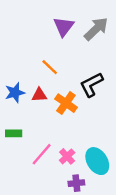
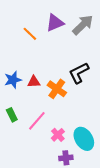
purple triangle: (64, 27) -> (55, 23), turned 30
orange line: (50, 67) -> (30, 34), moved
green rectangle: (14, 133) -> (12, 115), turned 64
pink line: (42, 154) -> (37, 121), moved

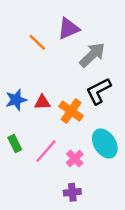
gray arrow: (83, 25) -> (92, 55), moved
pink cross: (58, 135) -> (75, 159), moved
cyan ellipse: (84, 139) -> (105, 144), moved
purple cross: (66, 158) -> (72, 192), moved

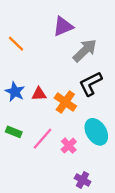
orange line: (37, 42) -> (16, 44), moved
blue star: (16, 100) -> (15, 92), turned -30
green rectangle: (15, 144) -> (14, 132), turned -42
purple cross: (72, 192) -> (83, 180), moved, turned 35

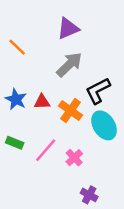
gray arrow: (85, 50) -> (69, 65), moved
cyan ellipse: (96, 132) -> (104, 125), moved

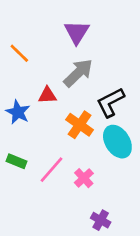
purple triangle: (68, 29) -> (77, 32), turned -35
red triangle: (42, 102) -> (47, 95), moved

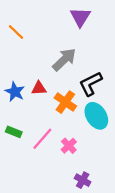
purple triangle: (77, 32) -> (80, 17), moved
orange line: (19, 53) -> (16, 32), moved
red triangle: (47, 95) -> (39, 88), moved

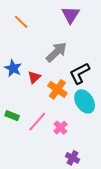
orange line: (16, 32) -> (21, 22), moved
red triangle: (39, 88) -> (34, 77), turned -40
blue star: (15, 92) -> (13, 68), moved

